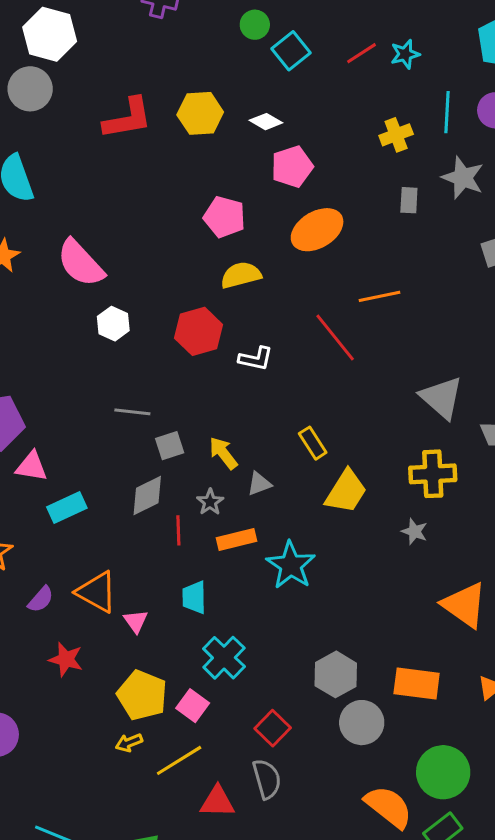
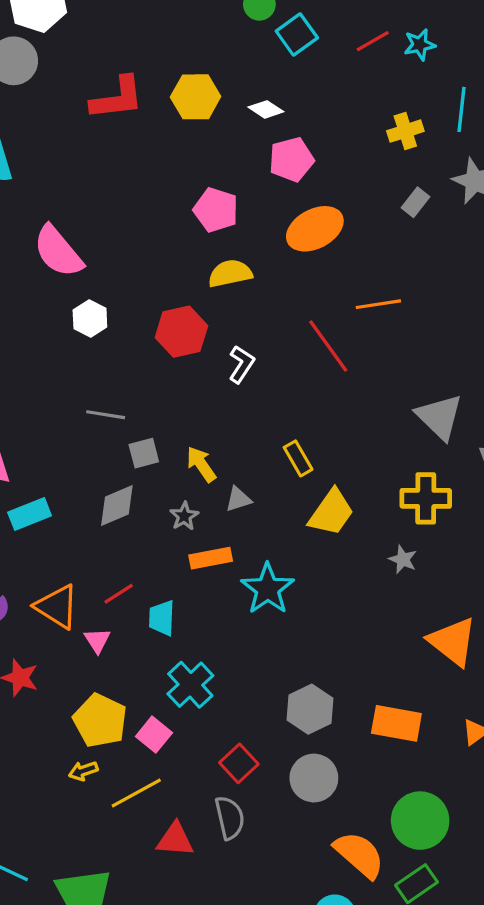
gray rectangle: (409, 200) -> (416, 202), turned 32
white L-shape: (256, 359) -> (241, 364), turned -72
red line: (178, 530) -> (119, 594), moved, turned 56
gray circle: (362, 723) -> (314, 778), moved

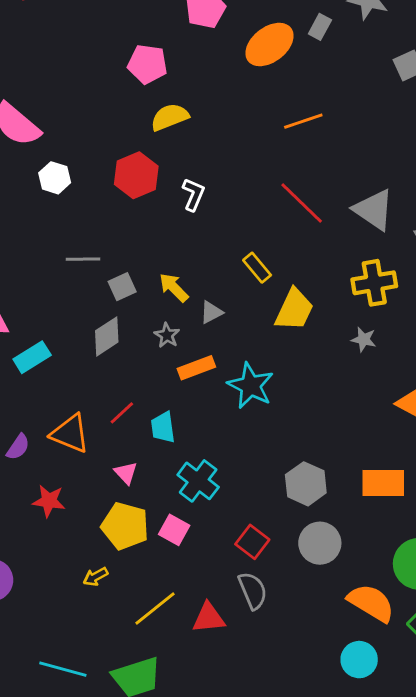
orange ellipse: (315, 229) -> (269, 45), moved
red line: (328, 346) -> (302, 203), moved
pink triangle: (97, 640) -> (126, 473), moved
yellow arrow: (83, 771) -> (95, 577), moved
yellow line: (136, 793) -> (155, 609), moved

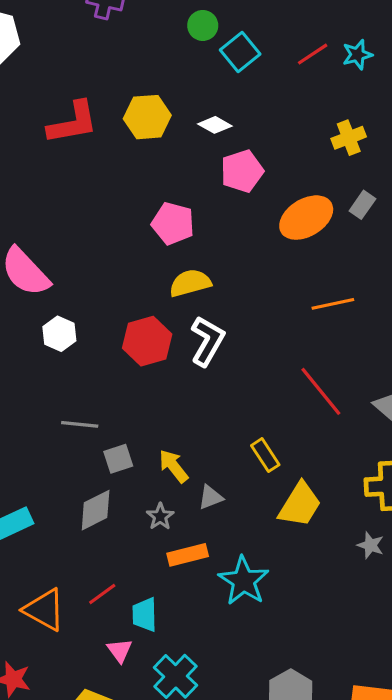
white L-shape: (193, 194) -> (207, 341), moved, size x1.4
pink triangle: (126, 473) -> (120, 650), moved

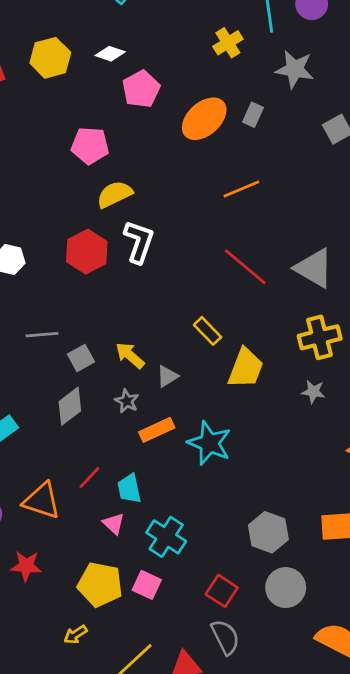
gray rectangle: (362, 205) -> (253, 115), moved

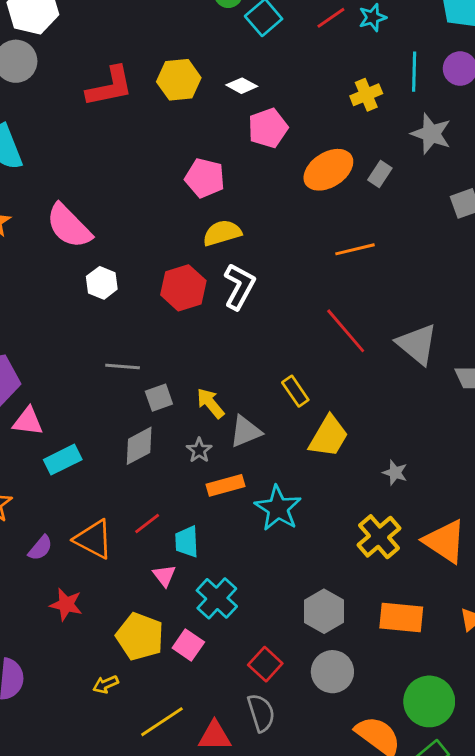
yellow cross: (320, 337) -> (379, 537), moved, turned -36
gray triangle: (167, 376) -> (246, 431), size x1.4

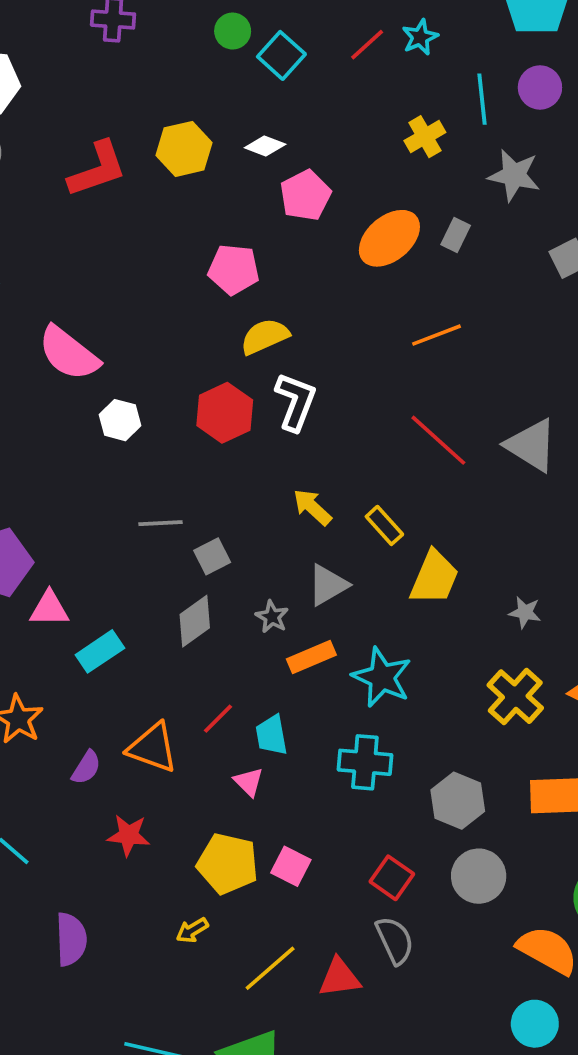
yellow arrow: (210, 403) -> (312, 507), moved
cyan cross: (217, 598) -> (365, 762), moved, turned -30

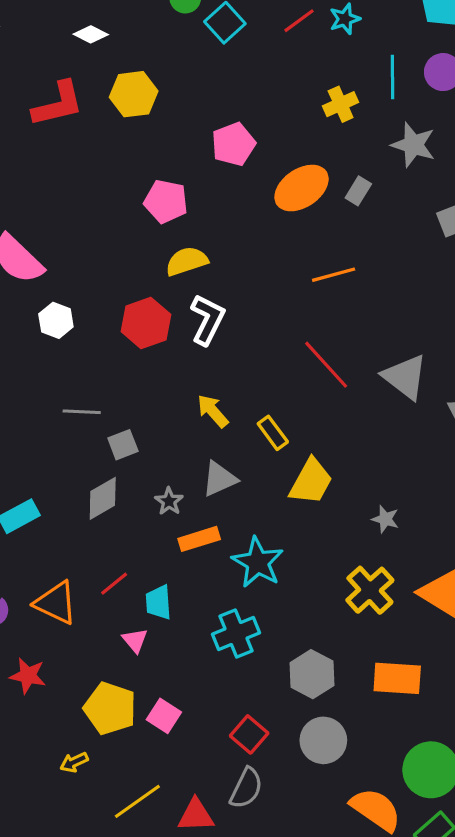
white diamond: (265, 146) -> (91, 34), moved
cyan cross: (365, 762) -> (236, 633), turned -33
gray semicircle: (395, 940) -> (246, 788), turned 45

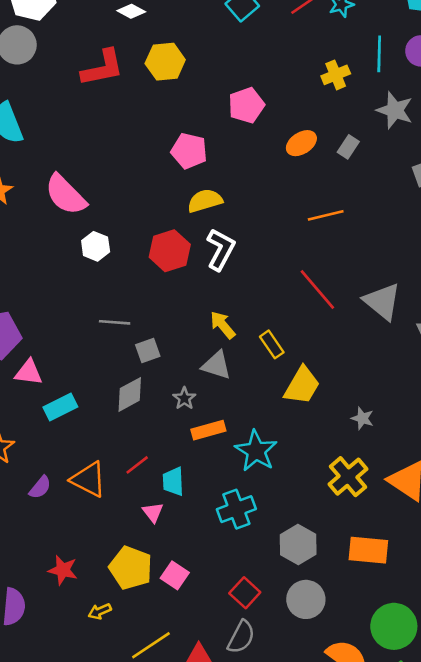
orange ellipse: (302, 188) -> (301, 143), size x0.7
gray triangle: (219, 479) -> (216, 365), moved, turned 40
red star: (28, 676) -> (63, 570), moved

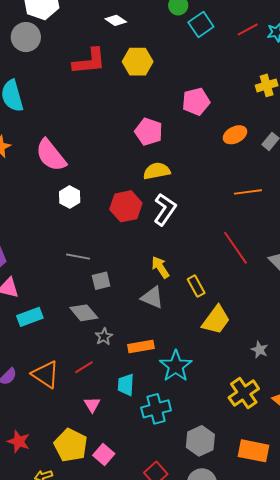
gray diamond: (130, 394) -> (84, 313), turned 72
gray star: (184, 398) -> (104, 337), moved
cyan trapezoid: (173, 481) -> (126, 385), moved

